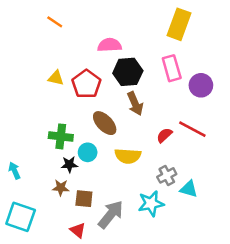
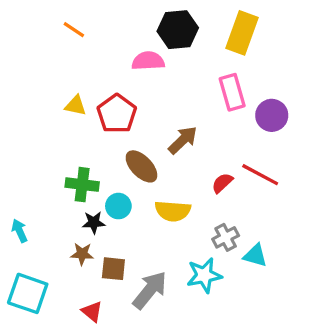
black hexagon: (128, 72) -> (178, 30), moved
brown arrow: (135, 104) -> (183, 140), turned -110
red triangle: (78, 230) -> (92, 312), moved

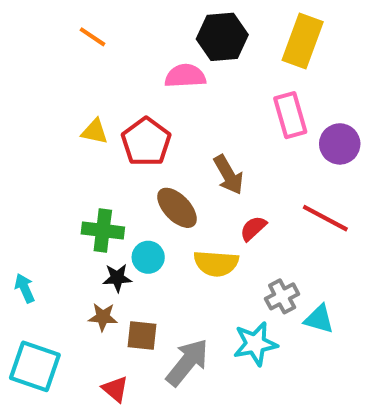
brown arrow: (183, 140) -> (228, 175), turned 104
red semicircle: (222, 183) -> (253, 228), moved

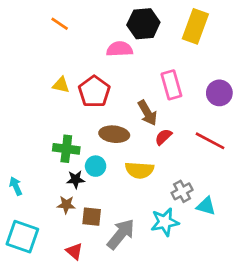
pink rectangle: (290, 115) -> (171, 85), moved
brown ellipse: (177, 208) -> (114, 134), turned -40
red semicircle: (253, 228) -> (163, 137), moved

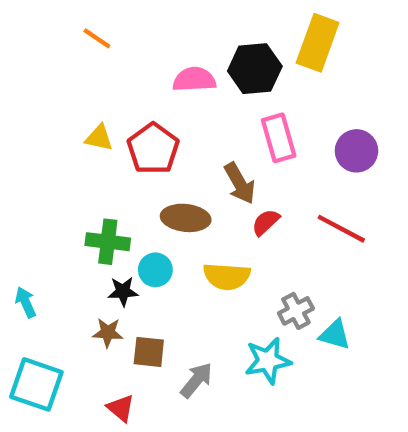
black hexagon: (143, 24) -> (255, 69), moved
gray arrow: (121, 234) -> (196, 380), size x0.7

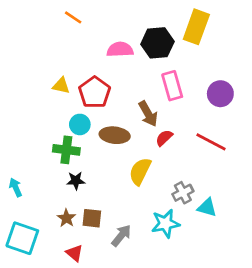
orange line: (97, 38) -> (73, 17), moved
cyan circle: (155, 270) -> (80, 124), moved
yellow semicircle: (227, 276) -> (140, 171), turned 112
brown star: (108, 333) -> (66, 218), moved, turned 30

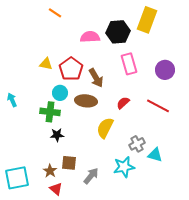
brown arrow: (148, 114) -> (96, 78), moved
cyan arrow: (16, 187) -> (12, 100), moved
brown star: (66, 218) -> (50, 171), moved
cyan square: (22, 238) -> (17, 178), turned -30

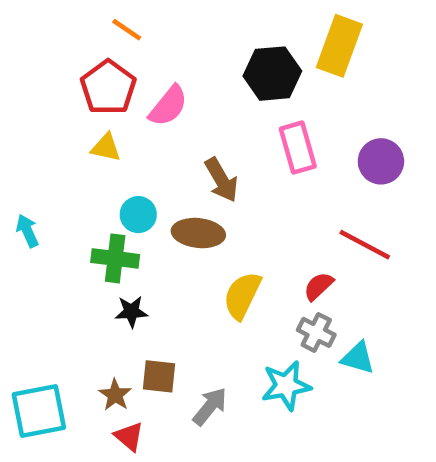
pink semicircle: (90, 37) -> (168, 106), moved, turned 132
red pentagon: (71, 69) -> (108, 87), moved
red semicircle: (123, 103) -> (319, 286), moved
gray cross: (137, 144) -> (316, 332), turned -35

